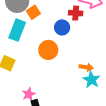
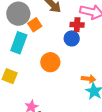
blue circle: (62, 27) -> (72, 38), moved

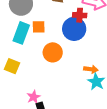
orange square: (35, 25) -> (39, 27), moved, turned 32
blue circle: (72, 38) -> (74, 29), size x1.5

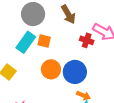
blue circle: (74, 29) -> (75, 72), moved

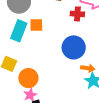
orange circle: (51, 69) -> (28, 78), moved

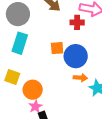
orange square: (36, 25) -> (57, 48), moved
orange arrow: (88, 68) -> (80, 78), moved

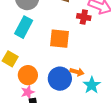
orange square: (57, 48) -> (59, 39), size x1.5
blue circle: (76, 56) -> (60, 79), moved

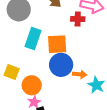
cyan rectangle: (24, 27) -> (33, 39), moved
blue circle: (60, 79) -> (61, 65), moved

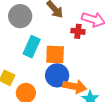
orange arrow: (80, 74) -> (75, 87), size x1.6

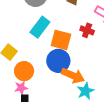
red cross: (78, 31) -> (87, 30), moved

